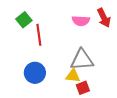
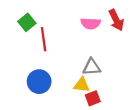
gray triangle: (82, 60) -> (92, 67), size x0.7

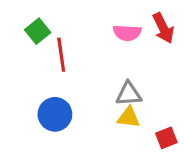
yellow triangle: (82, 85) -> (129, 117), moved
red square: (93, 98) -> (166, 138), moved

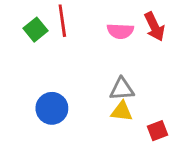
red line: (61, 55) -> (62, 21), moved

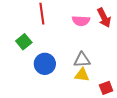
green square: (36, 30) -> (24, 42), moved
blue circle: (52, 108) -> (45, 64), moved

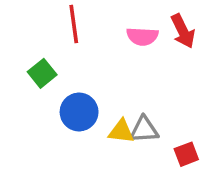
gray triangle: (82, 60) -> (144, 130), moved
yellow triangle: (82, 75) -> (121, 131), moved

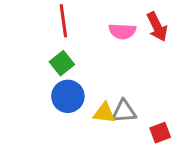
green square: (42, 73) -> (62, 63), moved

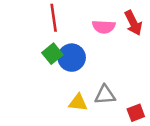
blue circle: (68, 96) -> (72, 58), moved
yellow triangle: (104, 113) -> (78, 103), moved

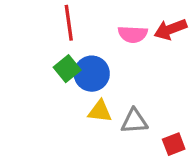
red arrow: (133, 23) -> (170, 29), turned 95
yellow triangle: (78, 103) -> (100, 111), moved

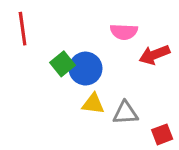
red line: (69, 23) -> (23, 29), moved
red arrow: (170, 29) -> (154, 55), moved

